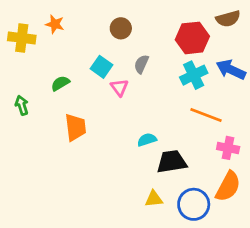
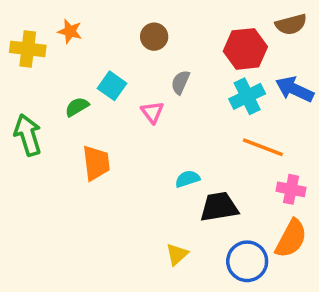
cyan square: (102, 67) -> (112, 86), moved
green arrow: (22, 105) -> (28, 135), size x1.6
yellow triangle: (154, 199) -> (177, 254), moved, turned -36

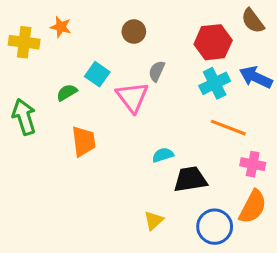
brown semicircle: (291, 24) -> (253, 21), turned 68
pink triangle: (152, 112) -> (132, 97), size x1.6

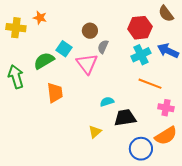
brown circle: (134, 32) -> (90, 31), moved
green semicircle: (67, 92) -> (44, 61), size x1.5
orange semicircle: (253, 207) -> (166, 136), turned 30
yellow triangle: (154, 221) -> (95, 132), moved

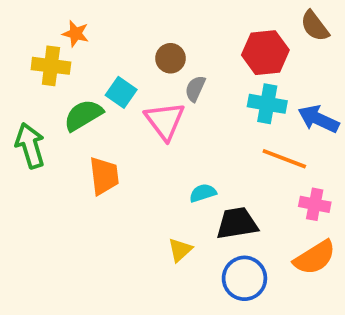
yellow cross: (16, 28) -> (51, 66), moved
blue arrow: (168, 51) -> (318, 119), moved
cyan cross: (141, 55) -> (267, 104), turned 36
blue circle: (141, 149) -> (244, 278), moved

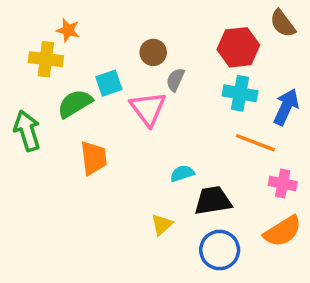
cyan square: (121, 92) -> (109, 83), turned 36
blue arrow: (318, 119) -> (286, 107), turned 90

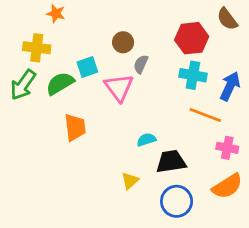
orange star: (68, 30) -> (56, 14), moved
green arrow: (27, 131) -> (23, 85), moved, turned -128

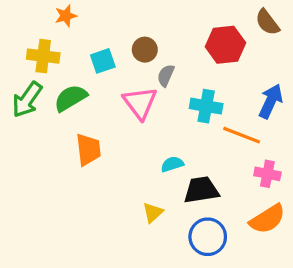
orange star: (56, 14) -> (66, 16), turned -30
cyan square: (87, 67) -> (103, 61), moved
cyan cross: (193, 75) -> (206, 106), moved

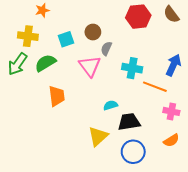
red hexagon: (225, 45) -> (138, 17), moved
yellow triangle: (153, 213) -> (98, 136), size x1.5
orange semicircle: (267, 219) -> (171, 140), size x0.7

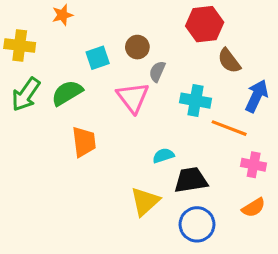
brown semicircle: (171, 14) -> (229, 61), moved
yellow cross: (28, 36) -> (20, 46), moved

